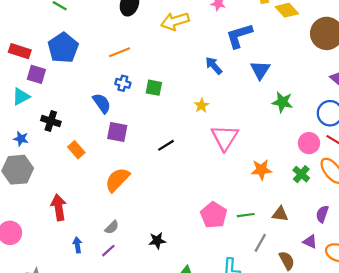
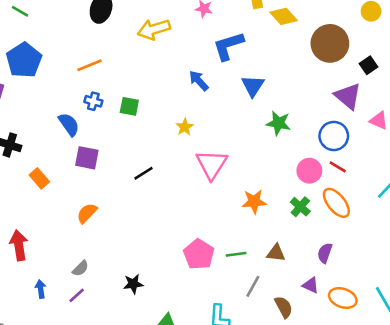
orange semicircle: (117, 180) -> (87, 213), size x0.7

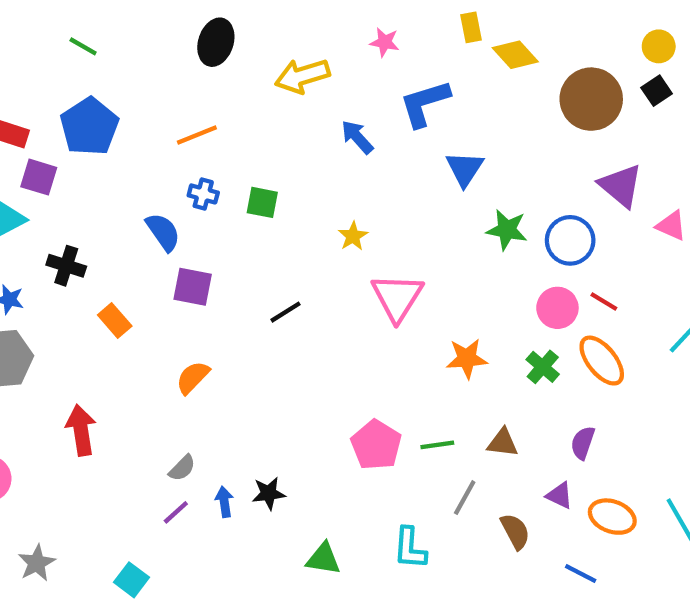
black square: (368, 65) -> (657, 91), moved
blue arrow: (199, 81) -> (357, 137), moved
blue circle: (334, 136) -> (570, 240), moved
blue arrow: (41, 289) -> (224, 502), moved

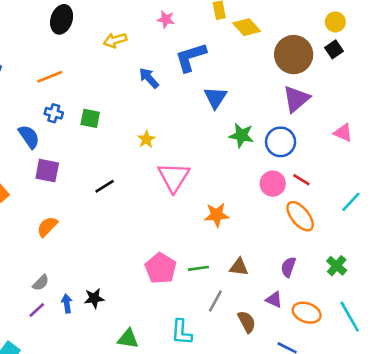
yellow arrow: (302, 76) -> (115, 40), size x0.7
purple triangle: (621, 186) -> (296, 99), moved, turned 40
green cross: (543, 367) -> (337, 266), moved

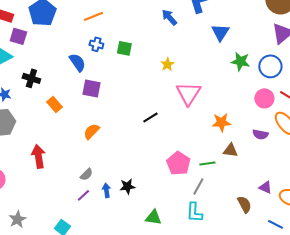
black line: (105, 186) -> (150, 117), moved
brown triangle: (239, 267) -> (230, 150), moved
purple semicircle: (288, 267) -> (260, 134), moved, turned -98
gray line: (215, 301) -> (198, 186), moved

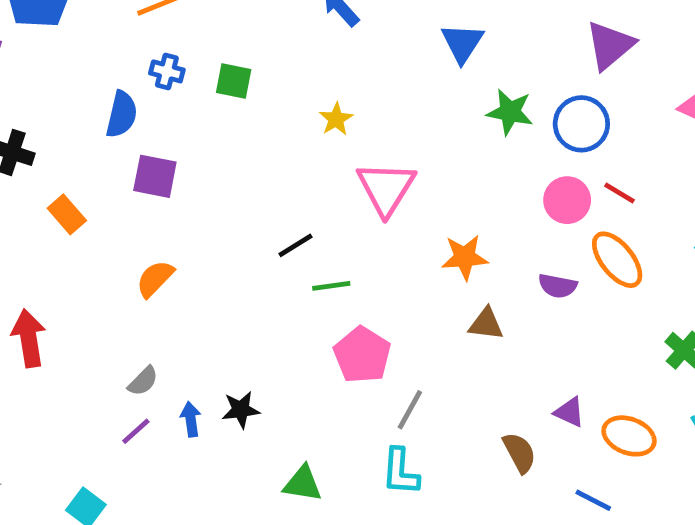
blue semicircle: (77, 62) -> (122, 114), turned 48
green line: (207, 163) -> (331, 286), moved

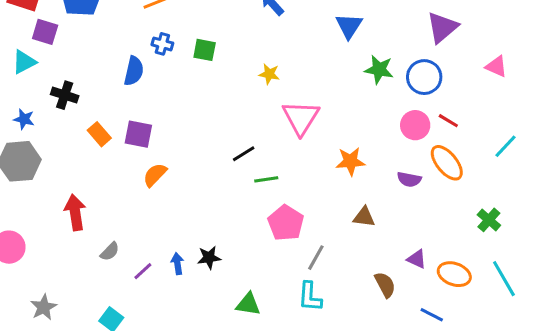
yellow star: (336, 119) -> (269, 74), turned -30
purple square: (155, 176) -> (138, 134), moved
brown triangle: (486, 324) -> (364, 217), moved
gray semicircle: (143, 381) -> (110, 252), moved

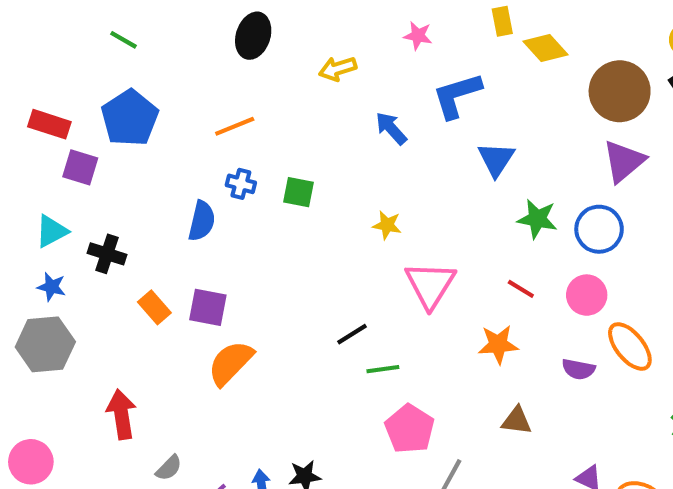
cyan triangle: (24, 62) -> (51, 231), moved
red line: (448, 121) -> (521, 289), moved
orange semicircle: (155, 175) -> (231, 363), size x1.4

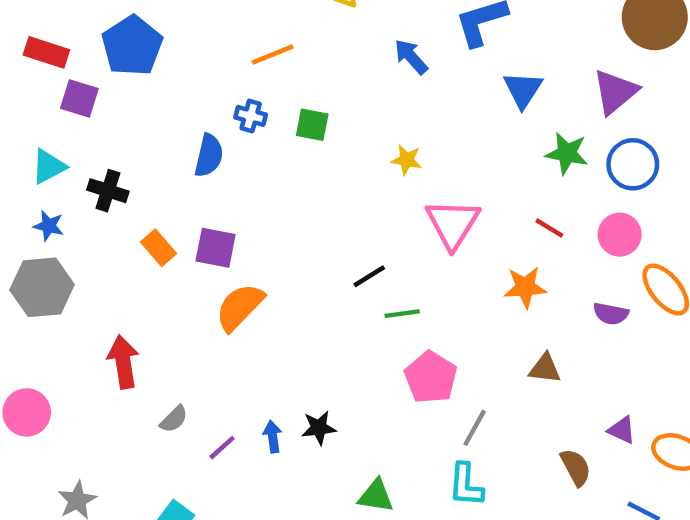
orange line: (235, 126) -> (273, 54), moved
purple triangle: (624, 161) -> (615, 92), moved

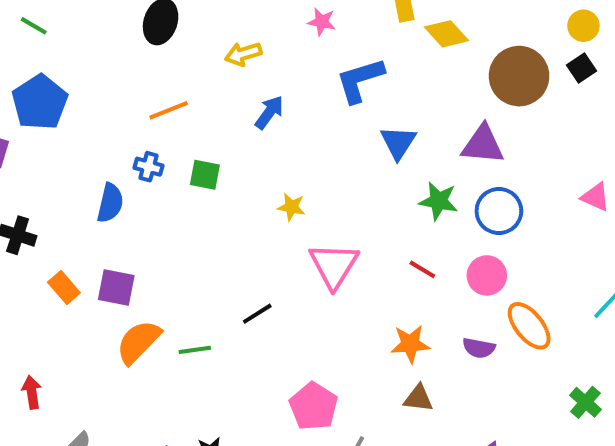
blue arrow: (411, 57) -> (269, 112), moved, turned 78
purple triangle: (615, 92) -> (483, 145), turned 45
orange star: (525, 287) -> (410, 344), moved
green line: (402, 314) -> (195, 350), moved
red arrow: (123, 362) -> (32, 392), size x0.7

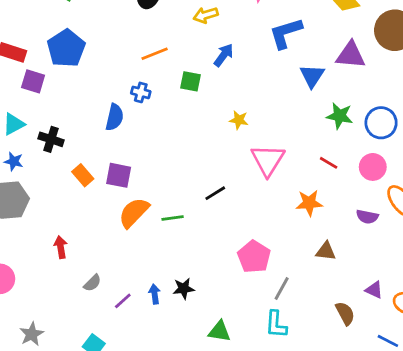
purple triangle: (483, 145) -> (351, 55), moved
green square: (205, 175) -> (190, 81), moved
orange star: (410, 344) -> (309, 203), moved

